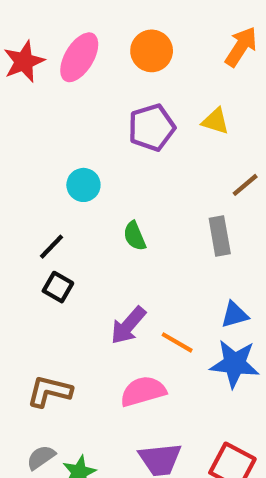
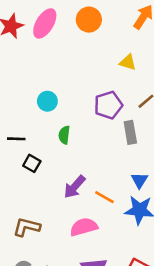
purple pentagon: (152, 127) -> (108, 105), moved
green semicircle: (135, 236) -> (64, 135), moved, turned 30
black line: (52, 247) -> (16, 139), moved, turned 48
blue triangle: (235, 315) -> (139, 180), turned -42

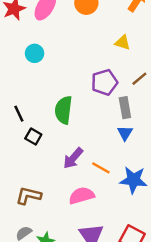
cyan circle: (47, 101) -> (35, 53), moved
green semicircle: (64, 135) -> (63, 110), size x1.6
black line: (16, 139) -> (19, 114), turned 63
blue triangle: (139, 180) -> (125, 133), moved

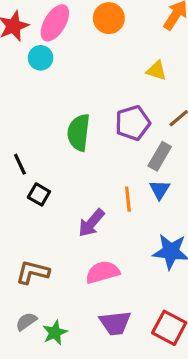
cyan circle: (35, 53) -> (41, 58), moved
gray rectangle: (125, 108) -> (160, 156), turned 40
green semicircle: (63, 110) -> (79, 132), moved
orange line: (101, 168) -> (128, 199), moved, turned 54

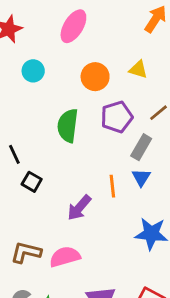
orange circle: (109, 18) -> (95, 77), moved
pink ellipse: (55, 23) -> (73, 26), moved
cyan circle: (41, 58) -> (33, 71), moved
pink semicircle: (102, 272) -> (65, 257), moved

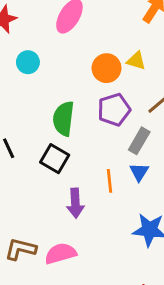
orange circle: (95, 77) -> (107, 68), moved
black square: (32, 182) -> (55, 159), moved, size x1.4
purple arrow: (79, 208) -> (75, 203), turned -44

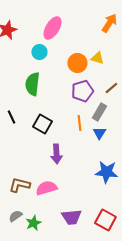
cyan circle: (28, 62) -> (39, 52), moved
green semicircle: (64, 119) -> (32, 84), moved
orange line: (109, 181) -> (79, 123), moved

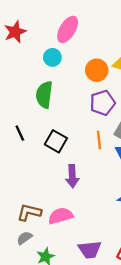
gray semicircle: (15, 216) -> (24, 238), moved

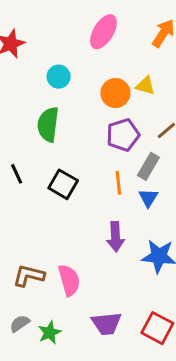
pink ellipse: (68, 29) -> (103, 32), moved
purple arrow: (72, 176) -> (115, 237), moved
pink semicircle: (61, 216) -> (69, 280), turned 90
gray semicircle: (24, 238) -> (20, 324), moved

